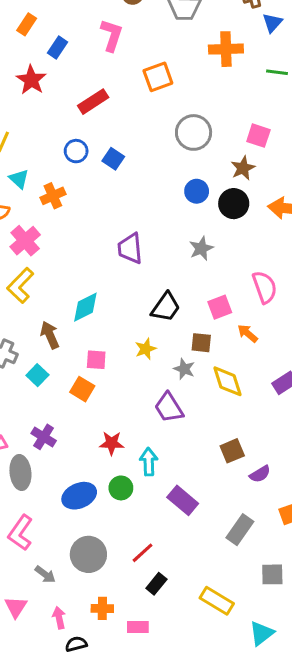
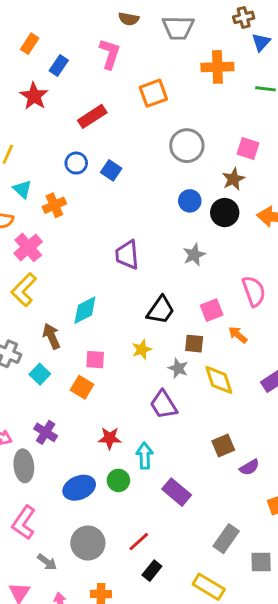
gray rectangle: (240, 530) -> (226, 539), moved

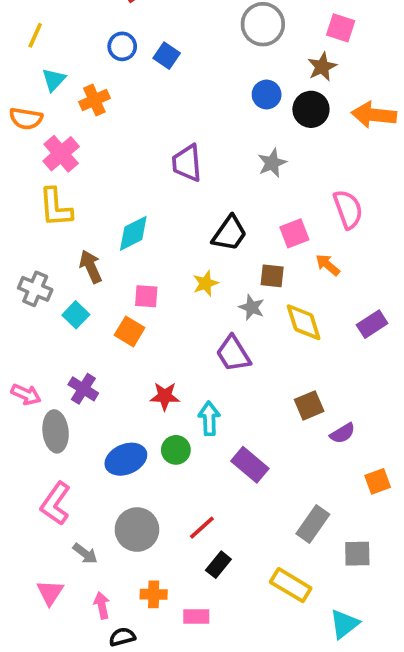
cyan triangle: (22, 189) -> (54, 80), turned 30
yellow L-shape: (24, 290) -> (56, 207), turned -48

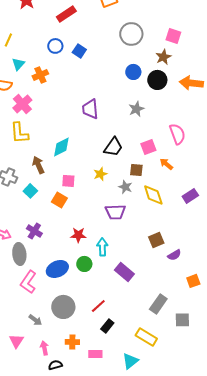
purple trapezoid: (233, 354) -> (115, 212), turned -60
pink L-shape: (56, 504) -> (28, 282), moved
cyan triangle: (344, 624) -> (130, 361), moved

